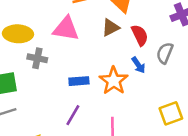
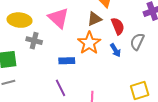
pink triangle: (66, 29) -> (58, 18), turned 30
orange star: (114, 81) -> (89, 43), moved
purple line: (73, 115) -> (61, 88), turned -60

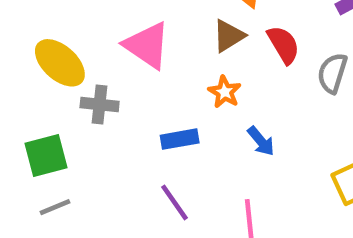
yellow ellipse: (20, 20) -> (60, 63), turned 45
orange star: (89, 43) -> (225, 92), size x0.6
blue arrow: (115, 50) -> (261, 141), moved

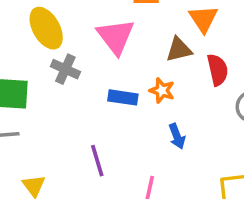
orange star: (225, 92) -> (162, 91), turned -30
blue rectangle: (180, 139) -> (123, 97), moved

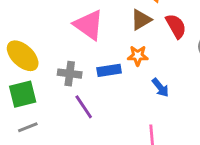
yellow ellipse: (46, 28) -> (23, 56), moved
gray cross: (65, 69) -> (70, 74), moved
purple line: (97, 161) -> (84, 107), moved

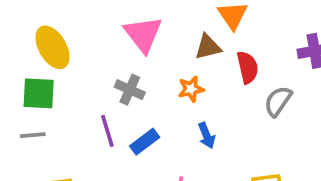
orange star: (138, 56) -> (191, 89), turned -30
blue rectangle: (109, 70) -> (145, 142), moved, turned -45
gray cross: (70, 74) -> (130, 90), moved

